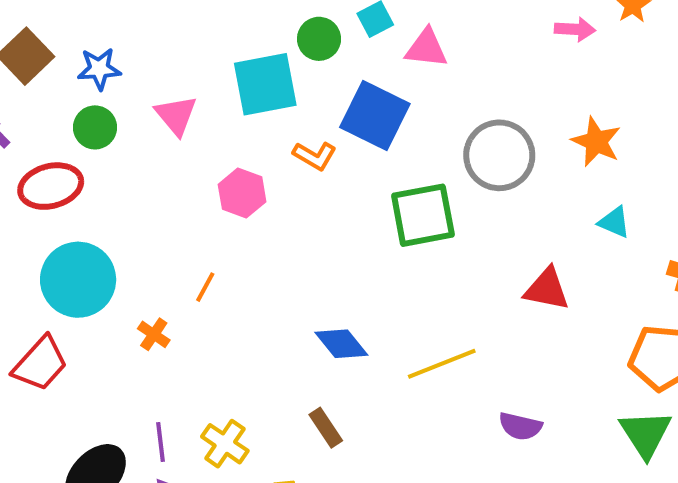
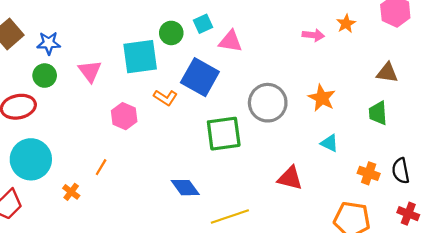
blue diamond: (341, 344) -> (185, 188), moved

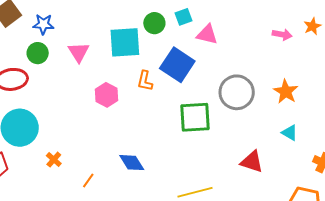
orange L-shape: (165, 98) -> (145, 81), turned 65
orange line: (101, 167) -> (88, 180), moved
blue diamond: (185, 188) -> (132, 163), moved

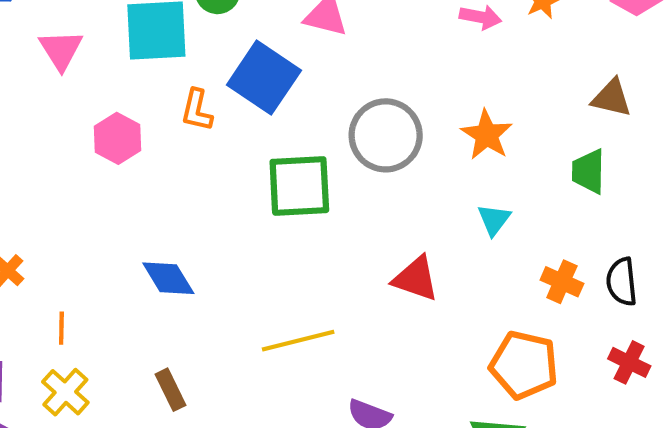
cyan triangle: (290, 133) -> (494, 220), turned 36
orange line: (88, 180) -> (61, 328), moved, turned -35

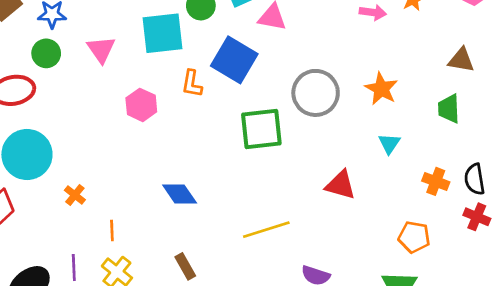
red cross: (629, 362) -> (477, 217), moved
orange pentagon: (524, 365) -> (414, 237), size x0.7

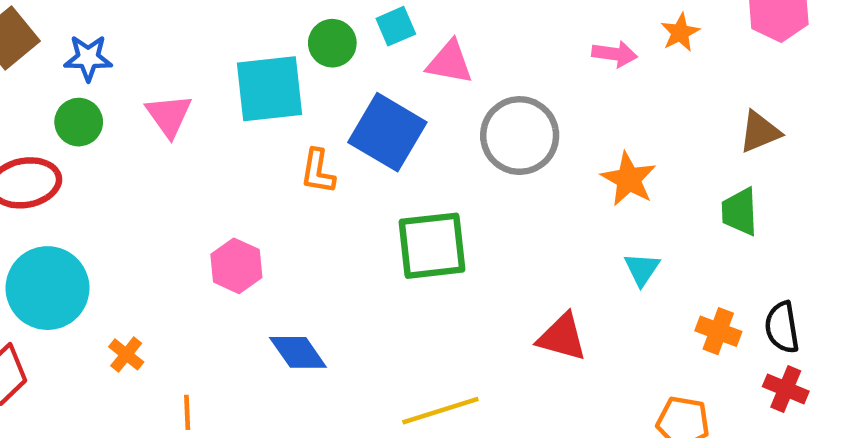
brown triangle: (461, 60) -> (760, 132), turned -32
gray circle: (316, 93) -> (520, 136), moved
pink hexagon: (141, 105) -> (236, 266), moved

